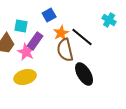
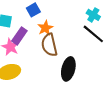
black line: (82, 37) -> (93, 34), moved
black ellipse: (84, 74) -> (68, 69), turned 45

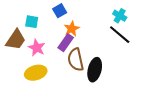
purple rectangle: (19, 36) -> (66, 43), moved
brown semicircle: (49, 45) -> (76, 60), moved

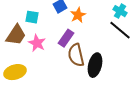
orange star: (72, 29) -> (78, 15), moved
yellow ellipse: (36, 73) -> (15, 72), moved

